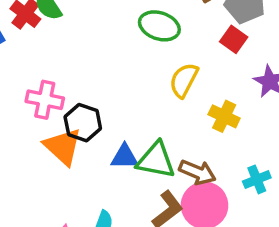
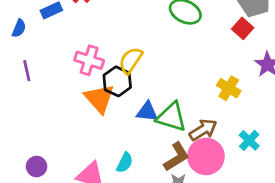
yellow semicircle: (184, 80) -> (131, 60), moved
brown arrow: (197, 172) -> (203, 130), turned -60
cyan cross: (257, 179) -> (249, 140), turned -30

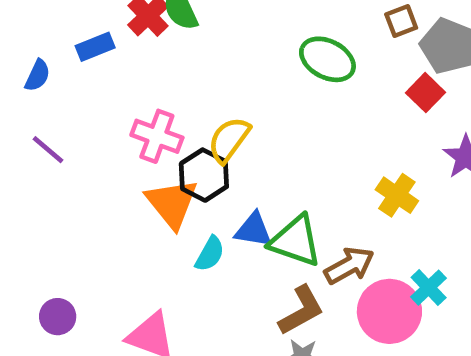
purple line: (27, 71) -> (48, 150), turned -40
pink circle: (206, 156) -> (389, 311), moved
cyan semicircle: (125, 163) -> (210, 254), moved

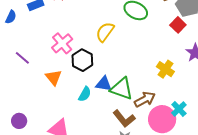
pink cross: (157, 136) -> (62, 43), turned 30
yellow semicircle: (229, 140) -> (105, 32), moved
purple line: (48, 150) -> (22, 58), moved
orange triangle: (172, 203) -> (54, 77), moved, size x0.7
brown L-shape: (301, 310) -> (124, 119), turned 80

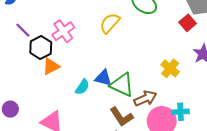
purple line: (22, 58) -> (23, 30), moved
black hexagon: (82, 60) -> (41, 47), moved
orange triangle: (54, 77) -> (51, 66), turned 36
cyan cross: (179, 109) -> (181, 112), turned 35

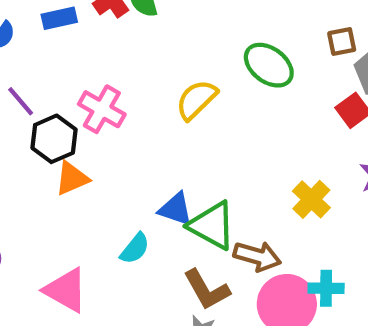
pink cross: (63, 31) -> (102, 109), turned -30
cyan semicircle: (82, 87) -> (135, 249), moved
brown arrow: (145, 98) -> (257, 256), turned 35

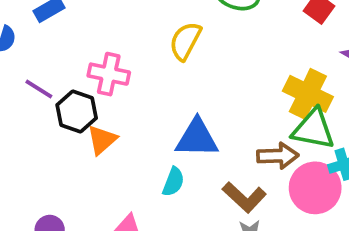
yellow cross: (311, 199) -> (308, 94), size x1.4
blue triangle: (176, 209) -> (197, 138), size x1.4
green triangle: (212, 226) -> (313, 129), moved

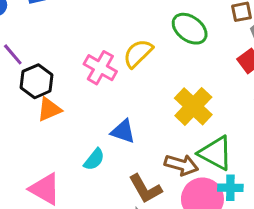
pink cross: (109, 74) -> (100, 68), moved
yellow cross: (308, 94) -> (193, 106), moved
blue triangle: (197, 138) -> (123, 131), size x0.7

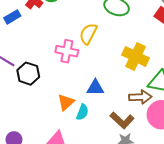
orange triangle: (49, 109) -> (66, 102), moved

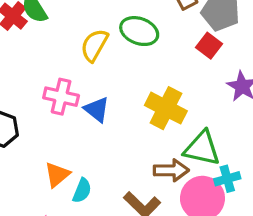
yellow semicircle: (88, 34) -> (94, 45), moved
blue triangle: (95, 88) -> (97, 109), moved, turned 36

